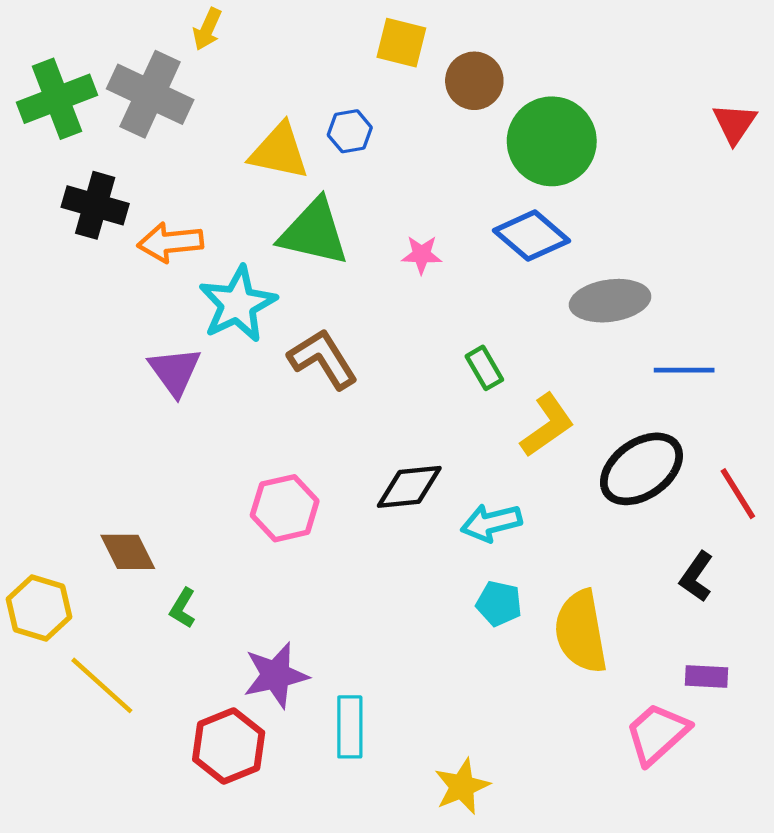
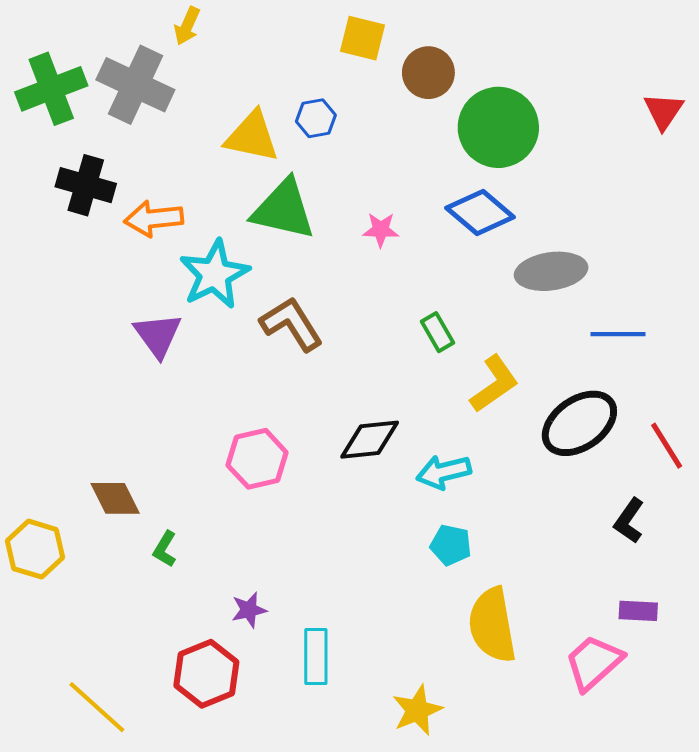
yellow semicircle: (581, 632) -> (492, 625), moved
purple star: (276, 675) -> (249, 610), size x0.6
yellow line: (102, 685) -> (97, 707), moved

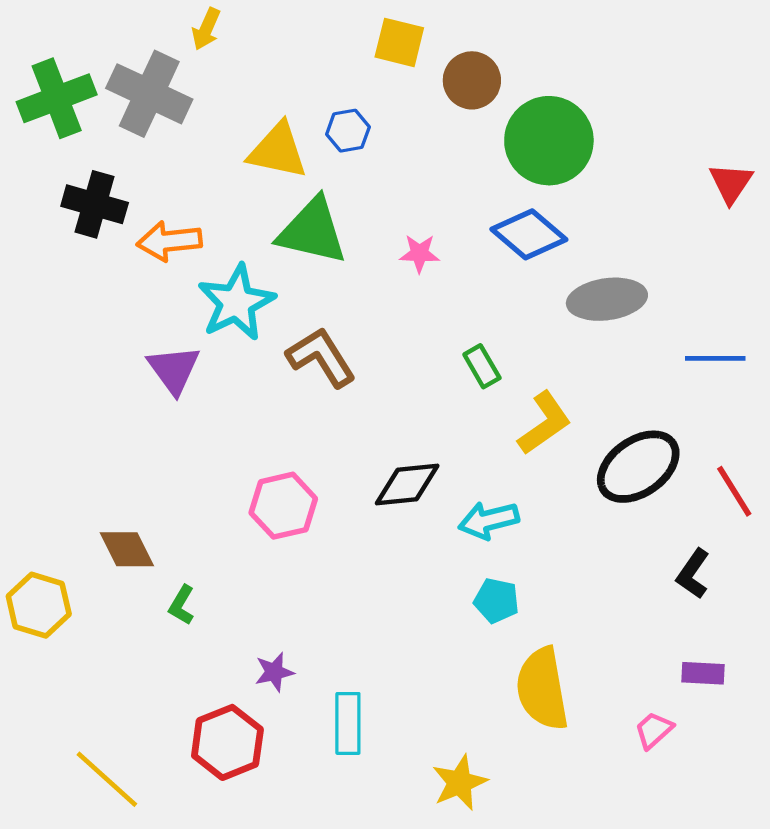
red triangle: (664, 111) -> (731, 183), moved
blue line: (618, 334) -> (715, 358), moved
pink trapezoid: (594, 663) -> (654, 730), size x0.6

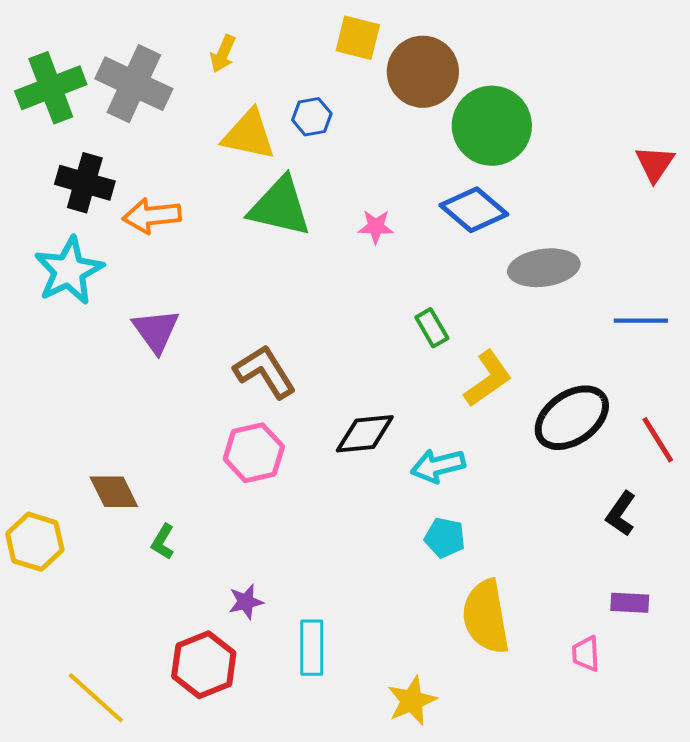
yellow arrow: (206, 29) -> (223, 54), moved
brown circle: (472, 80) -> (423, 72), size x1.4
cyan star: (236, 303) -> (69, 271), moved
brown L-shape: (321, 357) -> (265, 372), moved
pink trapezoid: (654, 730) -> (586, 654), turned -51

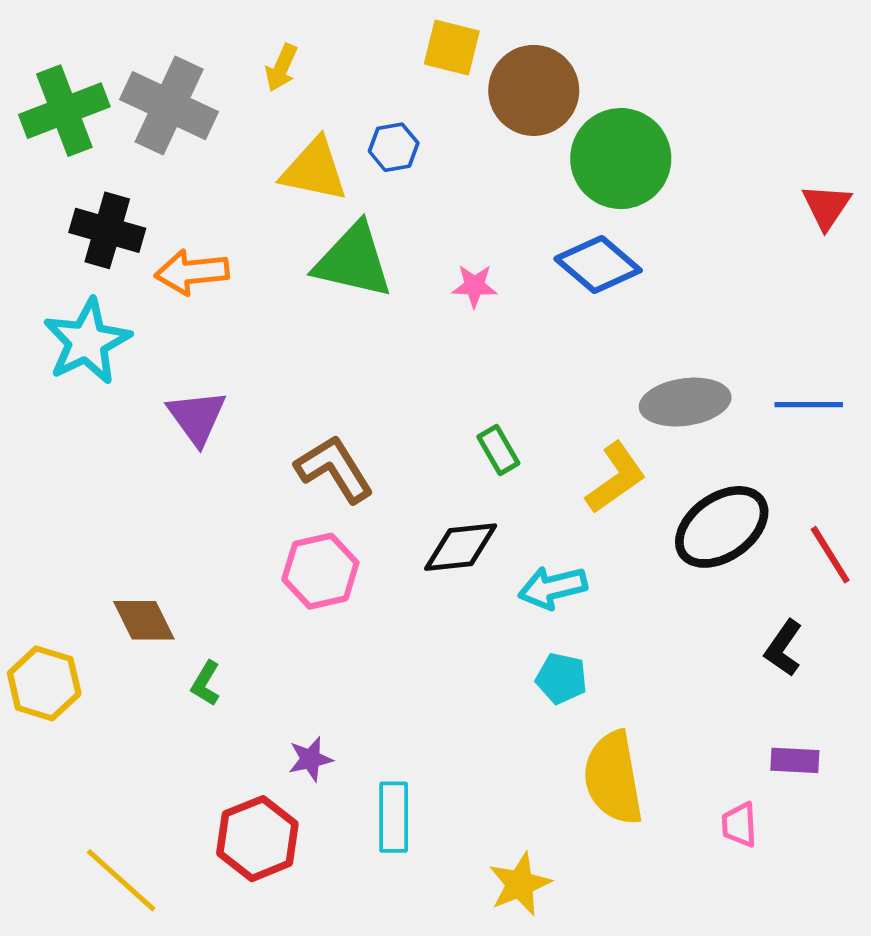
gray ellipse: (544, 268) -> (685, 402), moved
green rectangle: (432, 328) -> (498, 450), moved

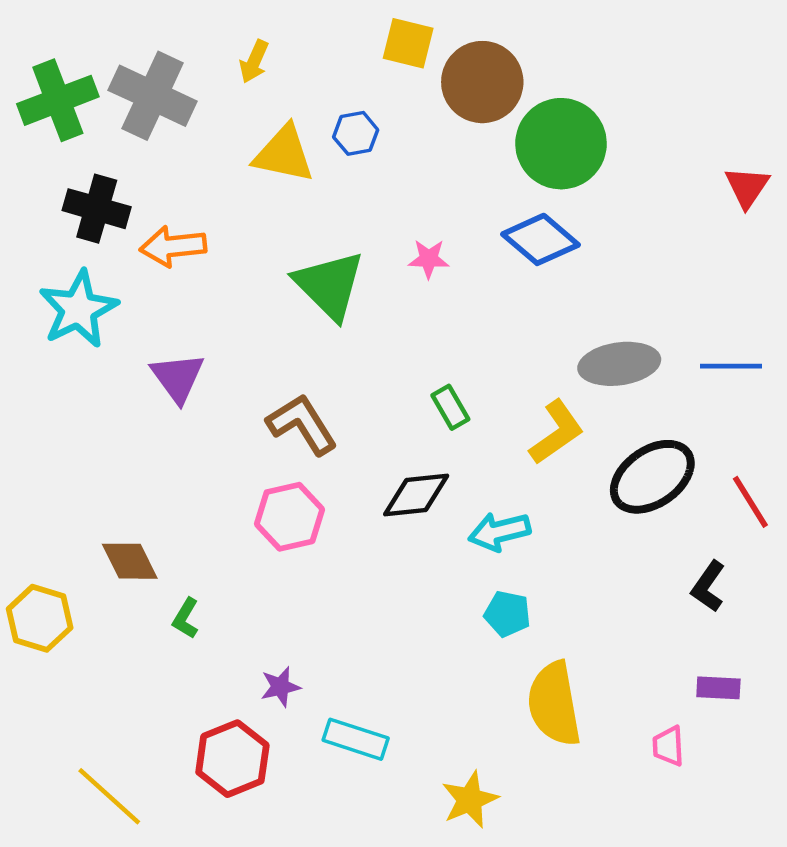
green triangle: (353, 261) -> (329, 285), moved, turned 32
cyan rectangle: (394, 817) -> (356, 739), turned -72

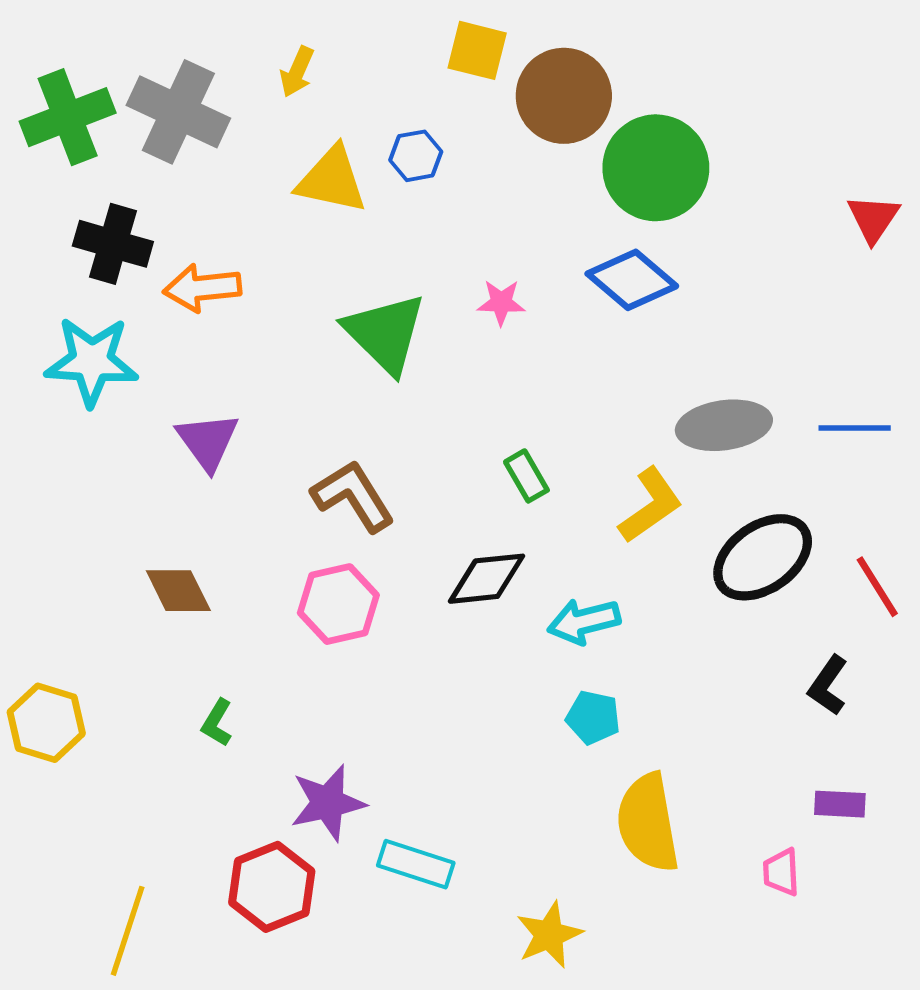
cyan star: (78, 309) -> (92, 361), turned 30
brown diamond: (130, 561) -> (178, 591), moved
purple star: (280, 687) -> (328, 803), size x1.6
yellow line: (109, 796) -> (128, 931), turned 66

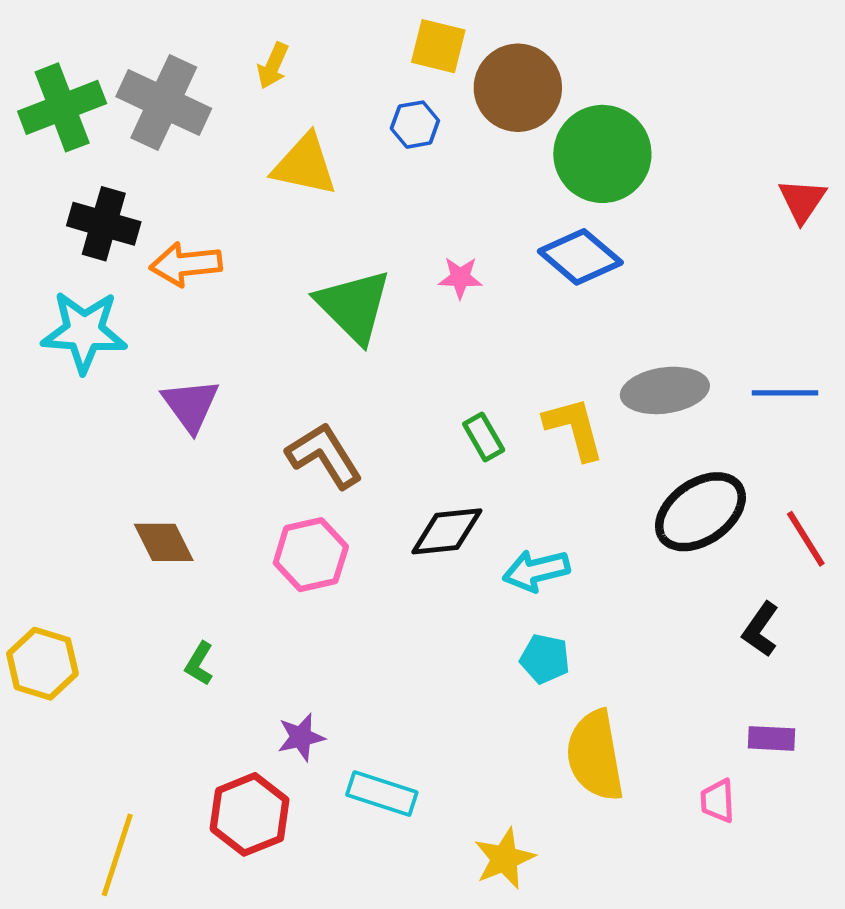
blue hexagon: (416, 156) -> (415, 125), moved
yellow L-shape: (651, 505) -> (574, 428), moved, turned -70
purple star: (328, 803) -> (301, 737), size x0.7

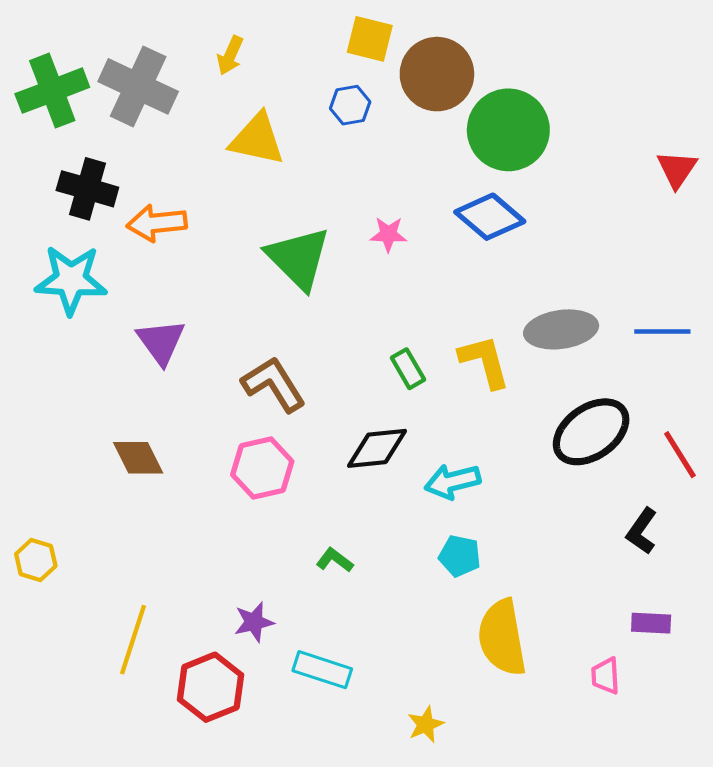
yellow hexagon: (42, 664) -> (36, 560), size x0.7
green L-shape: (199, 664) -> (335, 560), moved, turned 96
yellow line: (117, 855) -> (133, 640), moved
yellow star: (504, 859) -> (426, 724), size x0.7

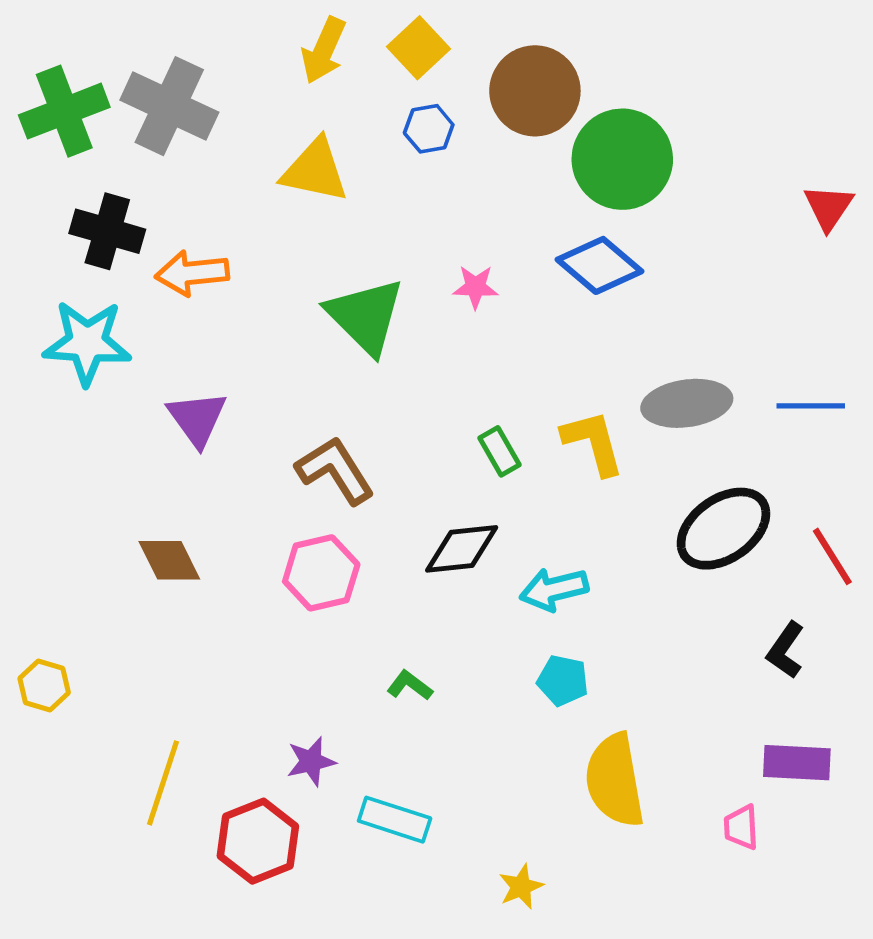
yellow square: (370, 39) -> (419, 48), moved, turned 33
yellow arrow: (230, 55) -> (324, 50), moved, size x1.4
purple rectangle: (651, 623) -> (797, 763), size x1.4

